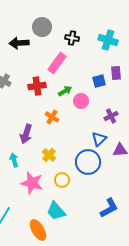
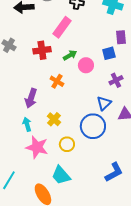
blue square: (99, 81) -> (109, 53), moved
cyan arrow: (14, 160) -> (27, 124), moved

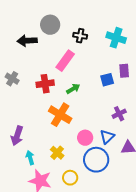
blue square: (109, 53) -> (107, 80), moved
pink circle: (86, 65) -> (85, 138), moved
orange cross: (57, 81) -> (60, 115), size x1.6
purple arrow: (31, 98) -> (17, 136), moved

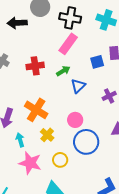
black cross: (80, 36) -> (70, 18), size x1.5
pink rectangle: (65, 61) -> (68, 44), moved
orange cross: (60, 115) -> (36, 110), moved
blue triangle: (107, 137) -> (78, 86), moved

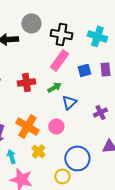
blue square: (97, 62) -> (84, 70), moved
pink circle: (75, 120) -> (56, 126), moved
yellow circle: (60, 160) -> (62, 176), moved

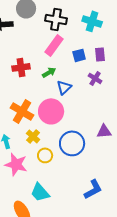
purple cross: (100, 112) -> (95, 78), moved, turned -32
pink circle: (56, 126) -> (51, 111), size x1.6
yellow circle: (62, 176) -> (45, 155), moved

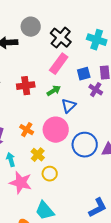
black cross: (56, 19) -> (61, 38), turned 30
purple cross: (95, 78) -> (96, 90), moved
orange cross: (22, 111) -> (27, 130), size x0.6
blue circle: (72, 143) -> (85, 145), moved

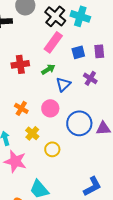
cyan cross: (97, 40) -> (80, 16), moved
purple cross: (96, 90) -> (90, 78), moved
pink circle: (56, 130) -> (50, 108), size x0.7
yellow circle: (50, 174) -> (52, 149), moved

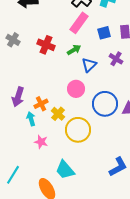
red cross: (20, 64) -> (46, 45), turned 30
orange cross: (21, 108) -> (41, 104), moved, turned 32
yellow circle: (52, 149) -> (78, 130), size x1.6
pink star: (15, 161) -> (41, 142), size x0.6

